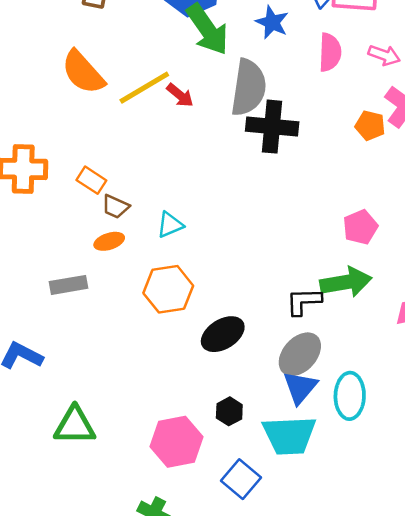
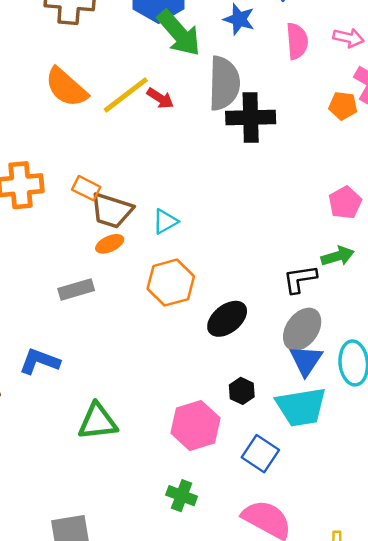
brown trapezoid: (116, 207) -> (112, 210), size x1.6
green arrow: (346, 282) -> (338, 256), size x0.7

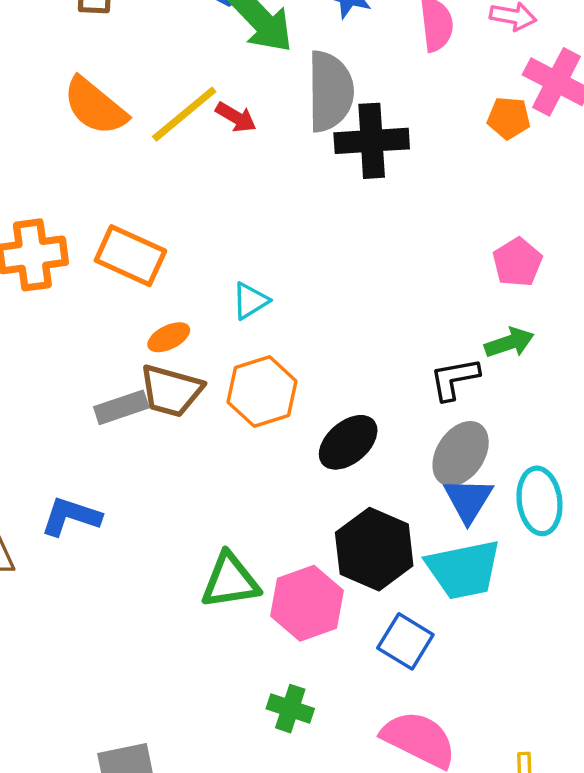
orange rectangle: (86, 188) -> (130, 256), size x1.6
brown trapezoid: (112, 210) -> (171, 391), moved
black hexagon: (242, 391) -> (374, 549), size x2.0
green triangle: (98, 422) -> (230, 581), moved

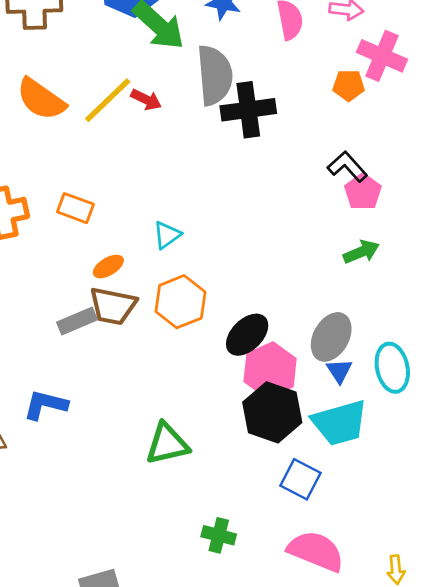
orange rectangle: (130, 256) -> (75, 208), size x0.7
black L-shape: (454, 379) -> (347, 167), moved, turned 63
blue triangle: (468, 500) -> (339, 371), size x0.7
pink hexagon: (307, 603) -> (270, 370), moved

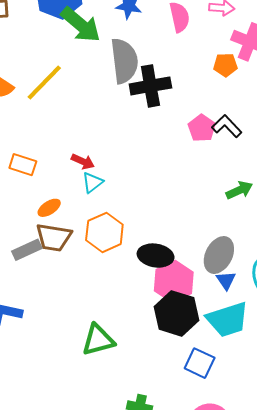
red arrow: (146, 100) -> (83, 161), moved
pink pentagon: (363, 192) -> (202, 128), moved
black ellipse: (247, 335) -> (156, 256), turned 56

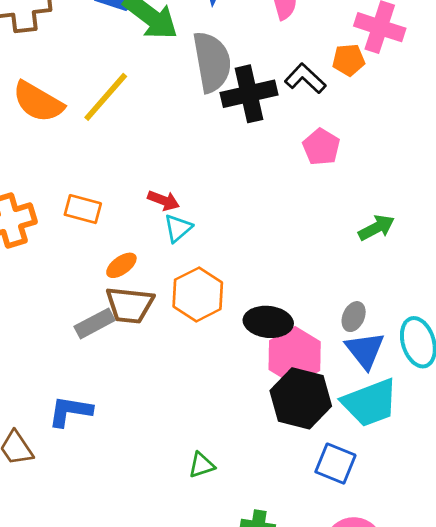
black L-shape: (227, 126) -> (305, 79), moved
gray ellipse: (219, 255) -> (354, 317), size x0.6
blue triangle: (226, 280) -> (365, 350), size x1.5
green triangle: (98, 340) -> (201, 465), moved, size x0.6

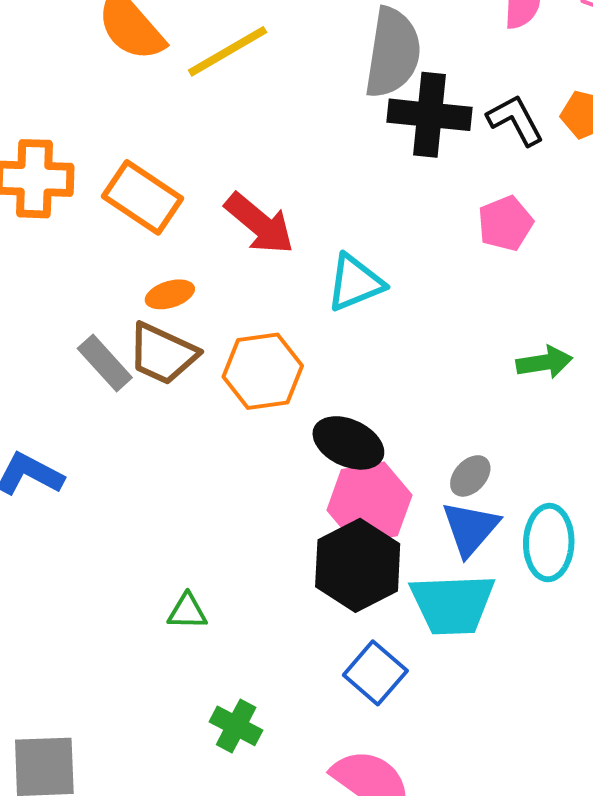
red arrow: (164, 200) -> (259, 224), size x1.6
orange rectangle: (83, 209) -> (143, 197), size x1.4
cyan triangle: (178, 228) -> (355, 283), moved, size x1.4
gray rectangle: (95, 323) -> (105, 363), turned 57

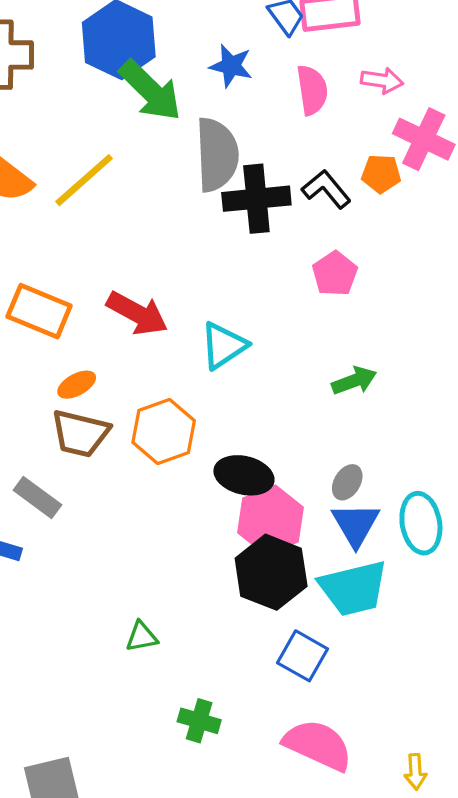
green arrow: (544, 362) -> (354, 381), moved
gray rectangle: (105, 363) -> (37, 497), moved

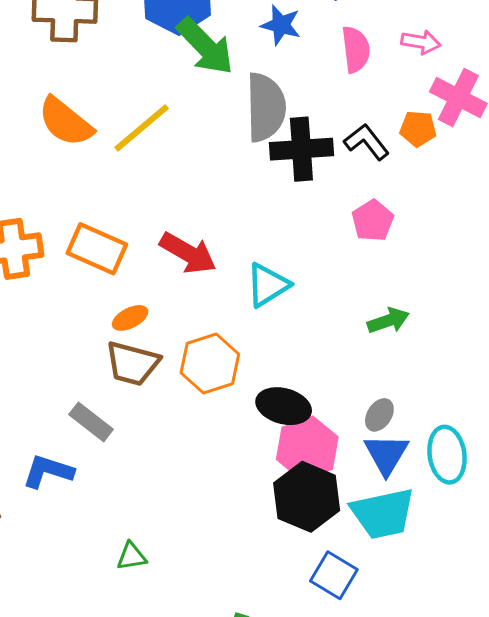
green triangle: (142, 637) -> (132, 556), moved

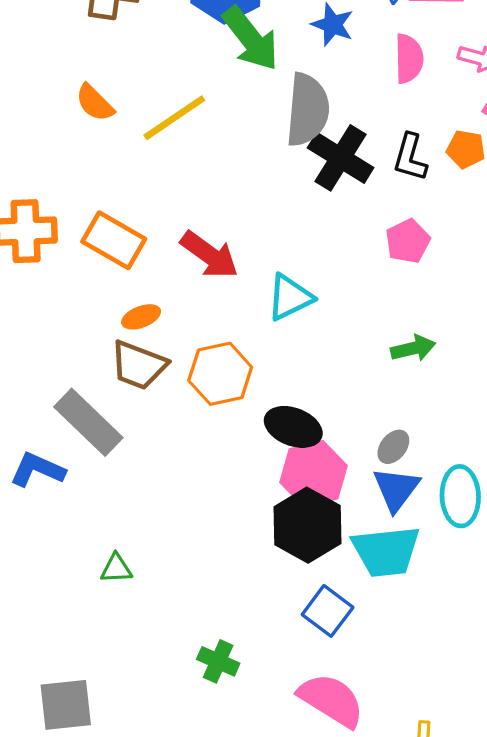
orange semicircle: (66, 122) -> (95, 103), size x0.7
black L-shape: (367, 142) -> (410, 157), turned -132
black cross: (301, 149) -> (341, 158), turned 30
gray rectangle: (91, 422) -> (88, 422), size x1.5

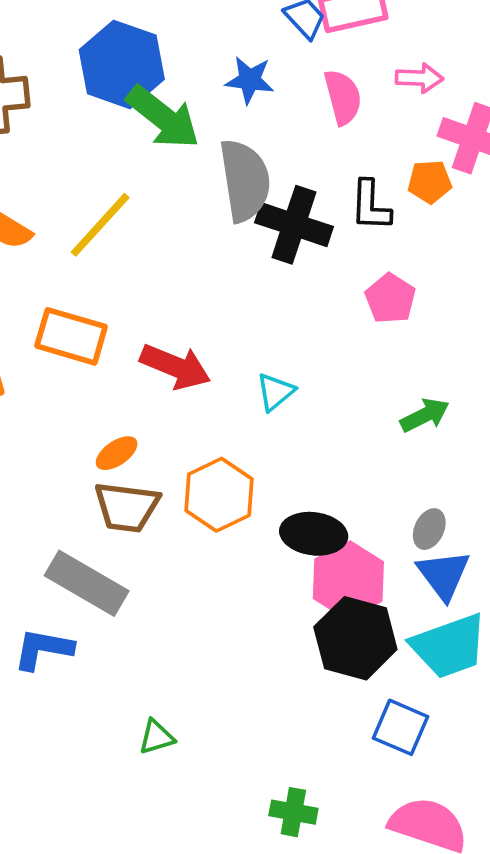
orange rectangle: (114, 240) -> (71, 336), moved
cyan triangle: (290, 297) -> (275, 392), size x0.7

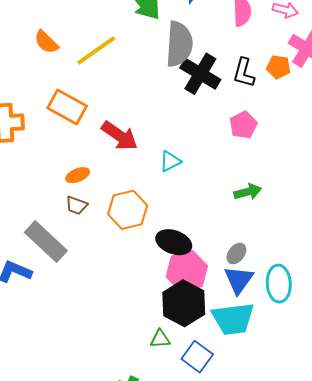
brown trapezoid: (127, 507) -> (77, 205), size x0.6
green triangle: (156, 737) -> (160, 339), moved

